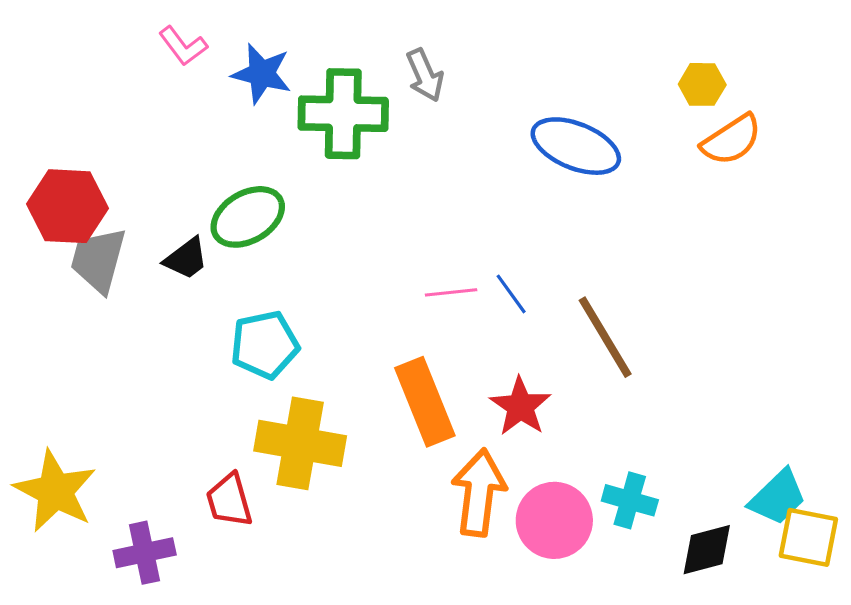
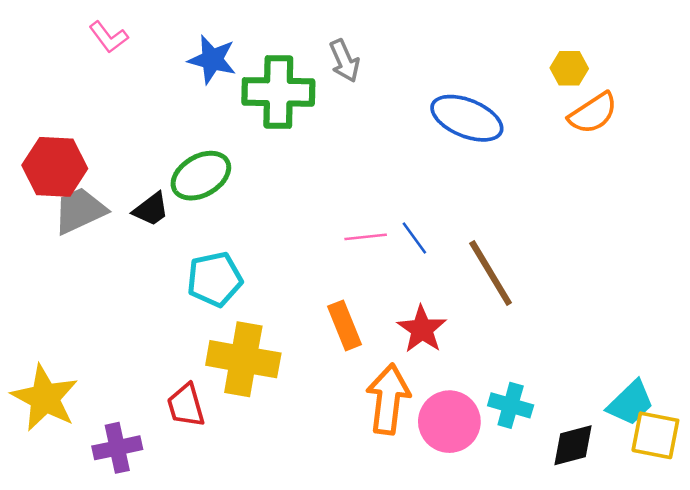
pink L-shape: (183, 46) -> (109, 37), moved
gray trapezoid: (98, 260) -> (80, 211), turned 50
orange rectangle: (425, 402) -> (345, 325), size x0.7

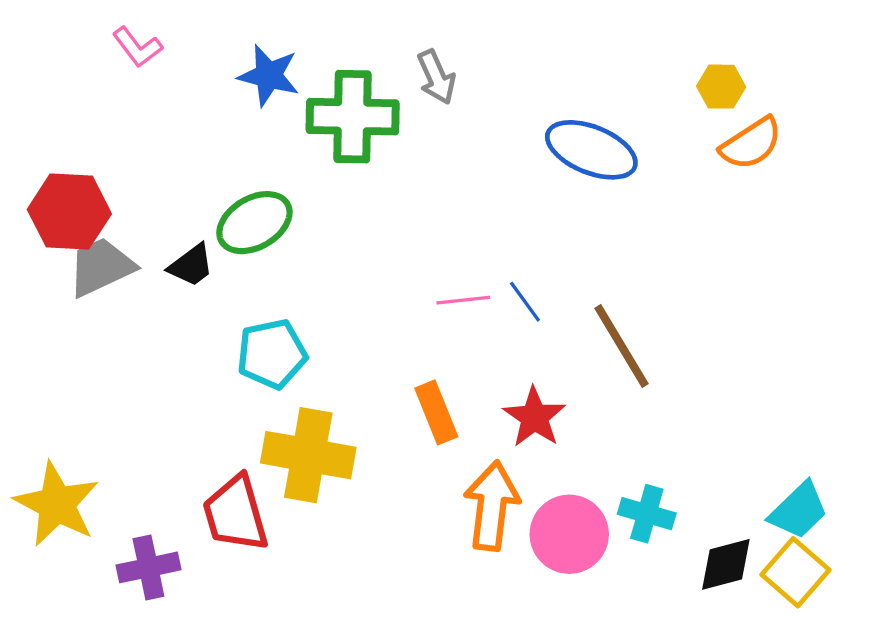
red trapezoid: (186, 405) -> (235, 514), size x1.4
yellow square: (655, 435) -> (795, 572), moved, turned 30

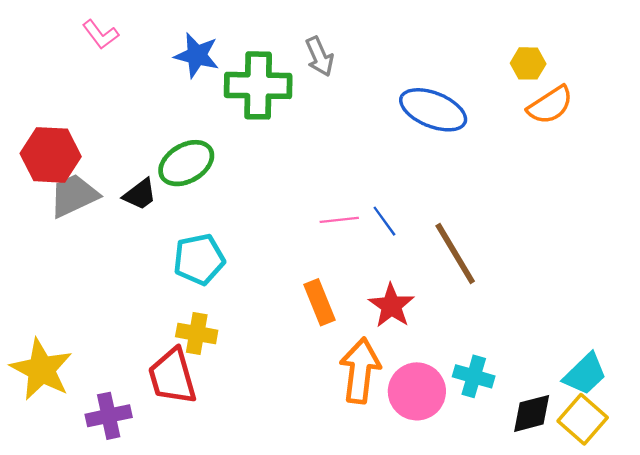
yellow cross: (308, 455) -> (197, 333), moved, size x0.6

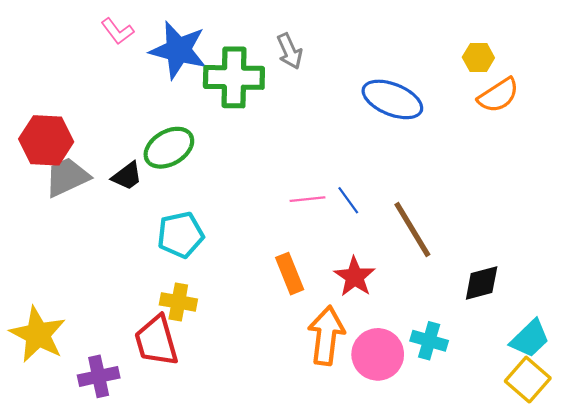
pink L-shape: (100, 34) -> (118, 31), moved
blue star: (197, 55) -> (178, 50), size x1.4
black diamond: (532, 413) -> (482, 283), moved

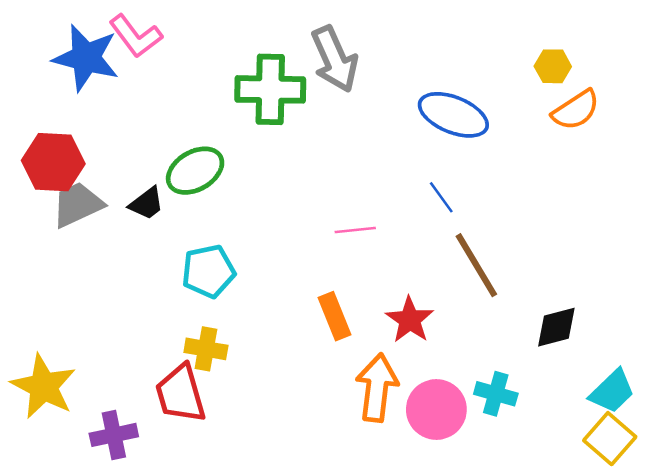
pink L-shape: (118, 31) -> (136, 36), size x1.4
blue star: (178, 50) -> (86, 58), moved
gray arrow: (290, 51) -> (335, 59), size x1.6
blue line: (348, 200) -> (441, 197), moved

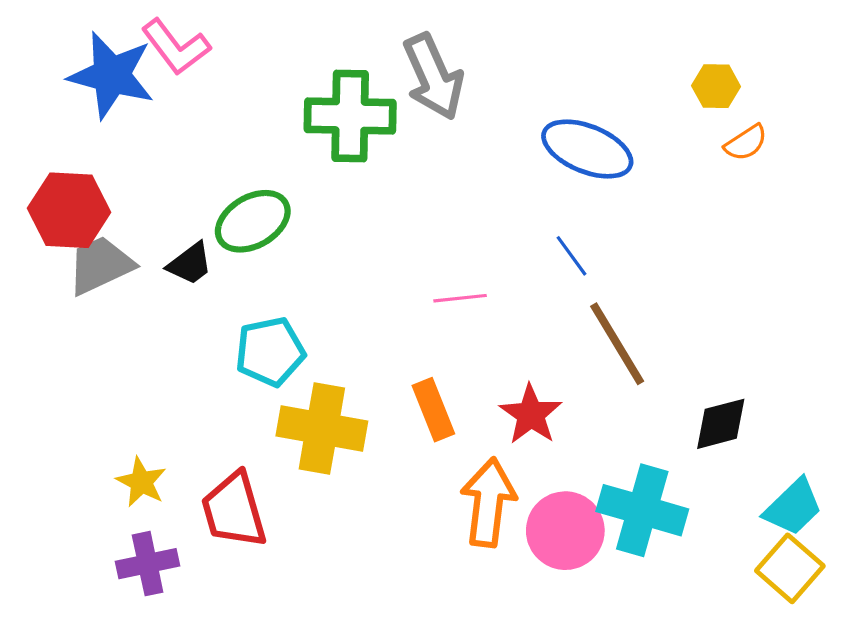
orange semicircle: (576, 110) -> (746, 143), size x0.7
yellow cross: (206, 349) -> (322, 429), moved, size x1.6
yellow star: (44, 386) -> (141, 482), moved, size x0.6
cyan cross: (496, 394) -> (642, 510), size x1.6

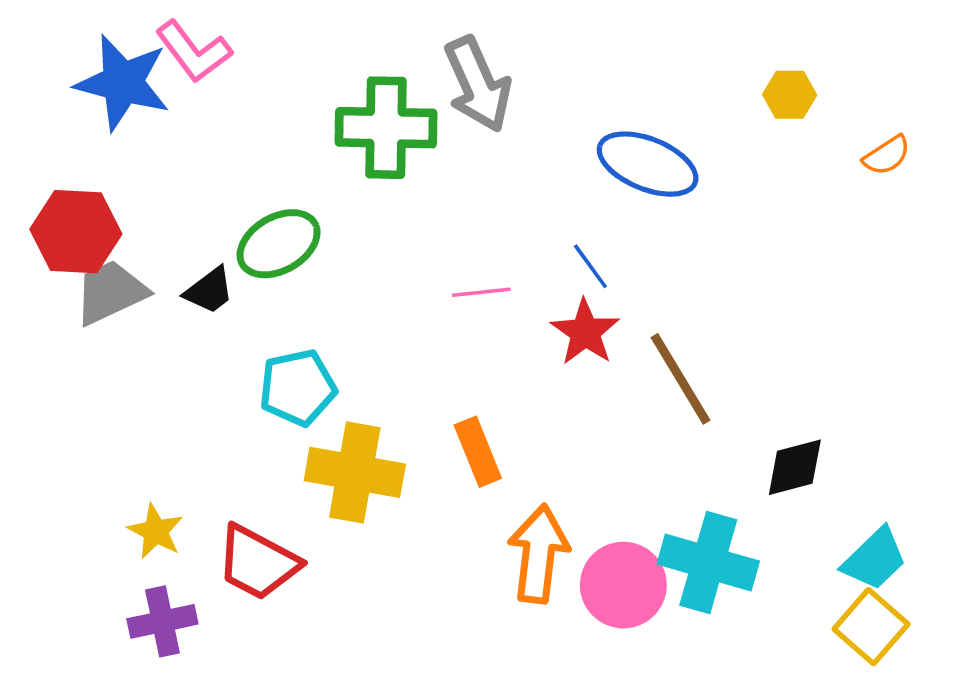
orange semicircle: (746, 143) -> (887, 155), moved
blue line: (572, 256) -> (590, 266), moved
pink line: (460, 298) -> (481, 292), moved
red star: (531, 414) -> (585, 332), moved
red trapezoid: (234, 510) -> (258, 563), turned -46

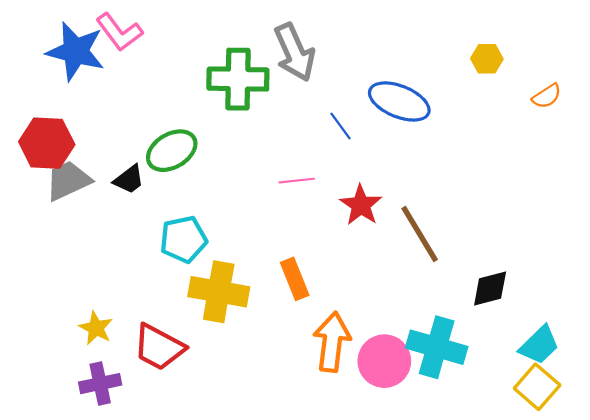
blue line: (590, 266) -> (341, 126), moved

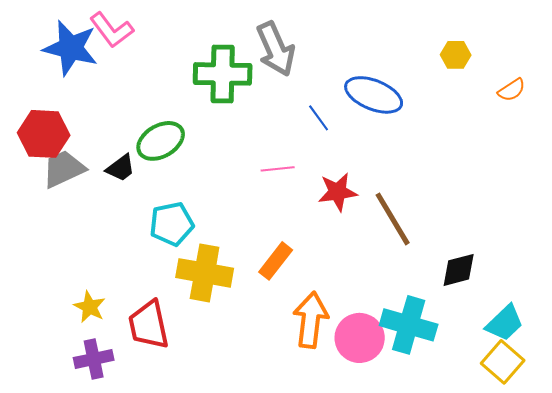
red star: (361, 205) -> (338, 192), turned 30
orange rectangle: (295, 279) -> (276, 261), turned 60
red trapezoid: (159, 347) -> (149, 325), turned 50

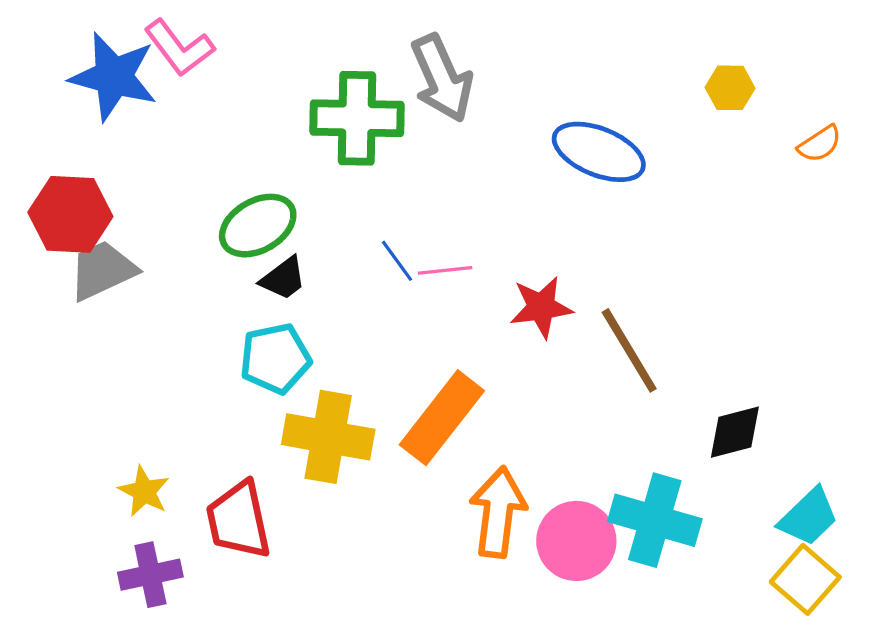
blue line: (319, 118) -> (397, 261), moved
black trapezoid: (121, 168) -> (283, 278), moved
orange rectangle: (276, 261) -> (442, 418), size x1.5

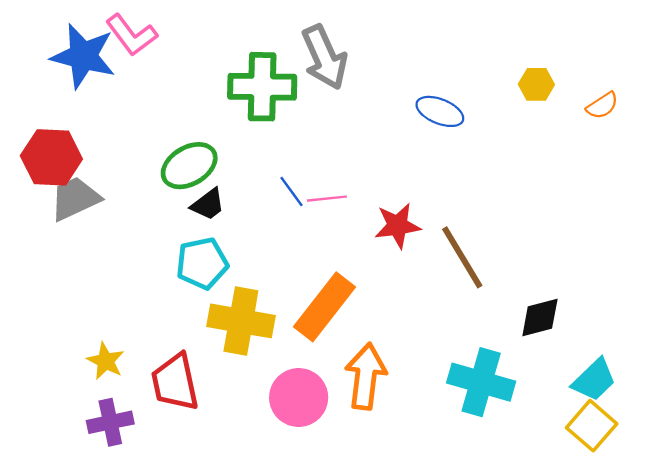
yellow hexagon: (730, 88) -> (536, 84), moved
blue ellipse: (599, 152) -> (440, 111), size x0.7
pink circle: (576, 541) -> (299, 397), moved

